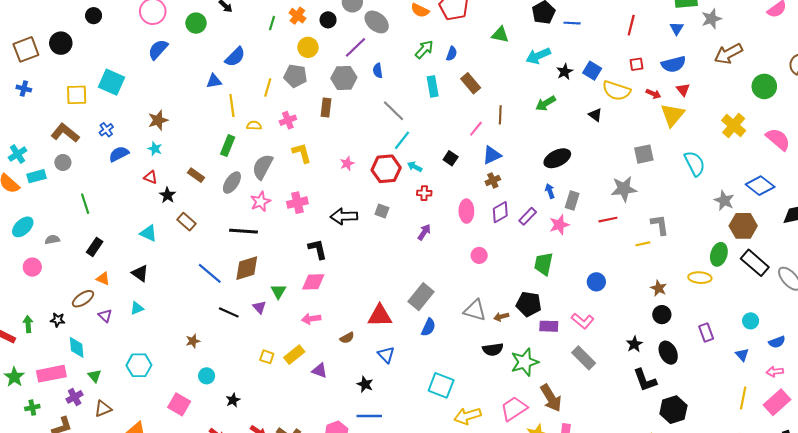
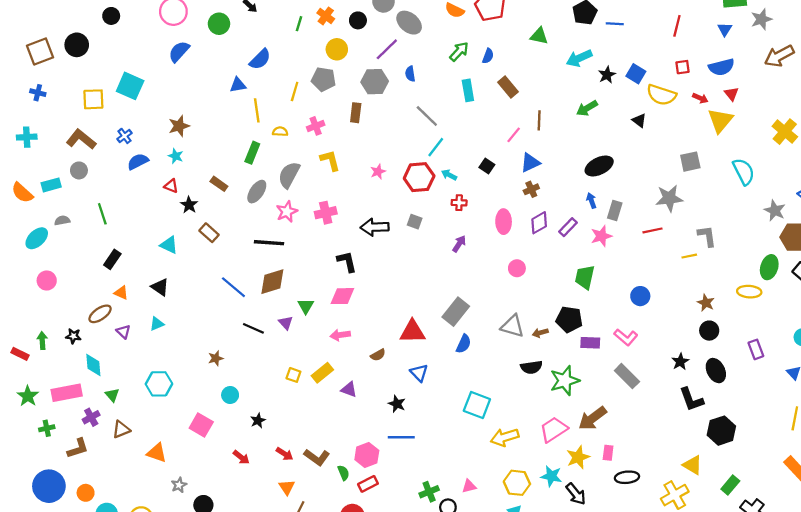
cyan cross: (17, 154) -> (27, 137), moved, turned 30
gray semicircle: (52, 240) -> (62, 220), moved
brown arrow: (551, 398) -> (592, 418), turned 84

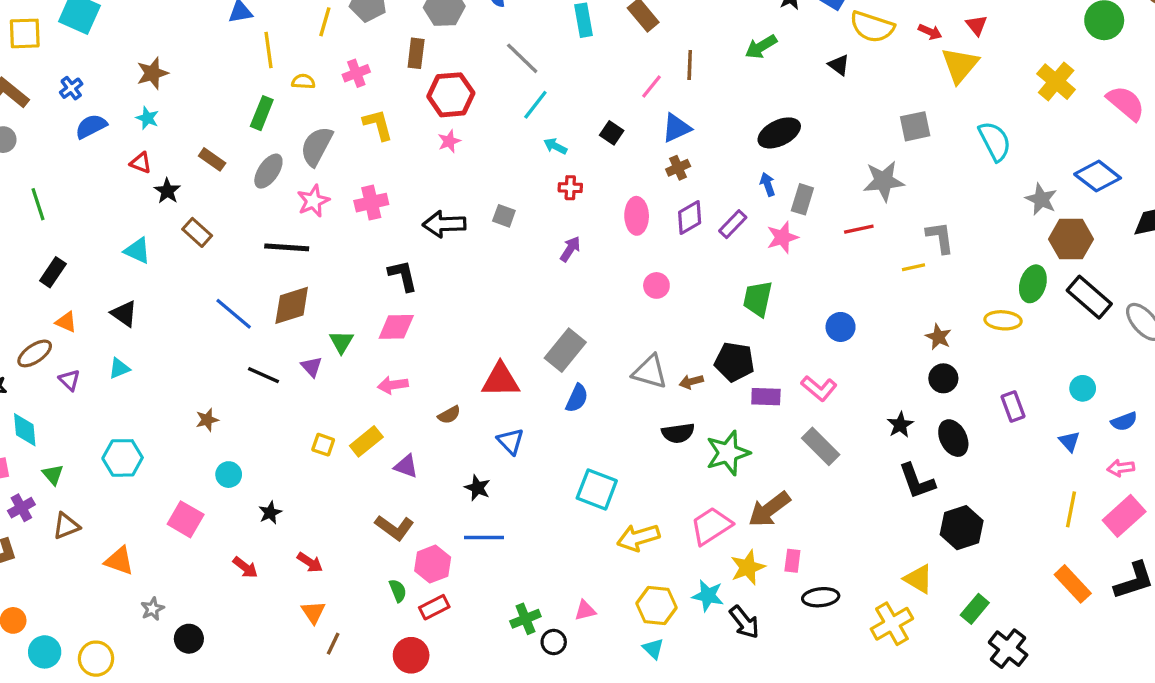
red hexagon: (419, 177) -> (451, 95), moved
brown L-shape: (317, 457) -> (394, 528), moved

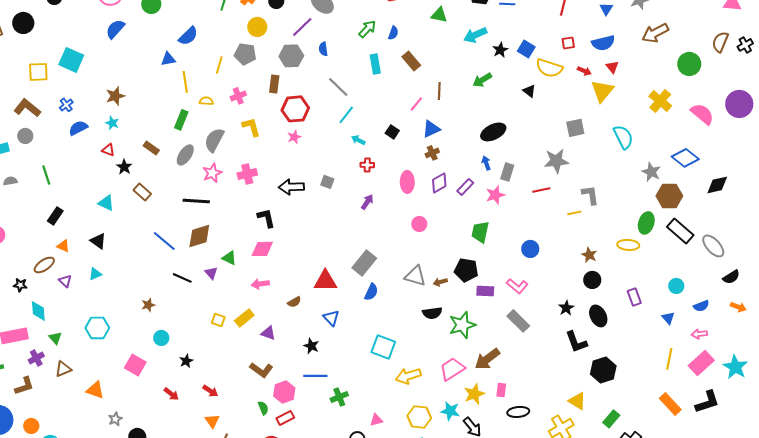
green triangle: (341, 342) -> (229, 258), turned -35
green cross: (525, 619) -> (339, 397), moved

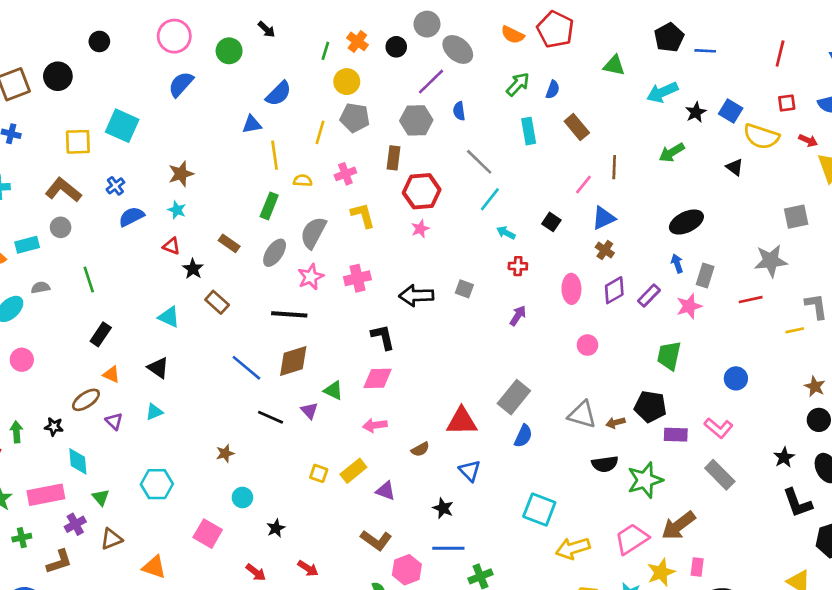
yellow circle: (257, 27) -> (347, 82), moved
brown cross: (432, 153) -> (605, 250), turned -32

